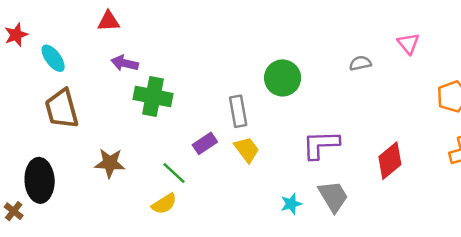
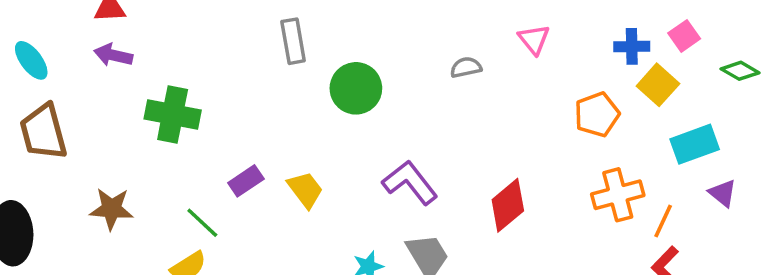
purple arrow: (125, 63) -> (113, 55), moved
gray rectangle: (238, 111) -> (293, 41), moved
purple L-shape: (321, 145) -> (410, 183), turned 54

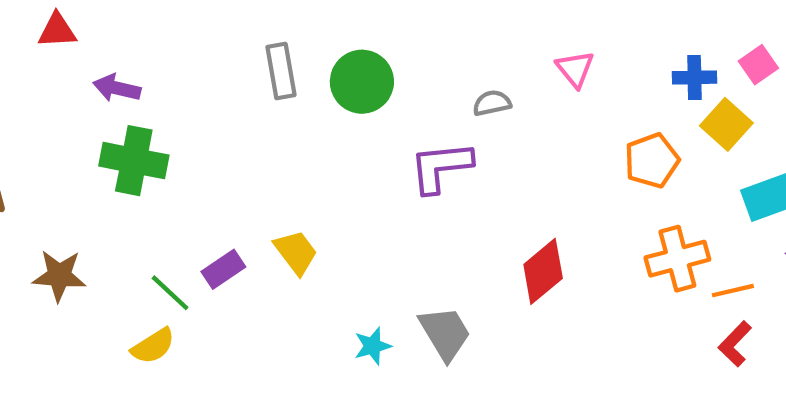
purple arrow: (113, 55) -> (117, 88), moved
green circle: (356, 88) -> (362, 82), moved
purple rectangle: (246, 181) -> (223, 269), moved
purple L-shape: (410, 183) -> (441, 167), moved, turned -58
orange line: (663, 221) -> (733, 291), turned 52

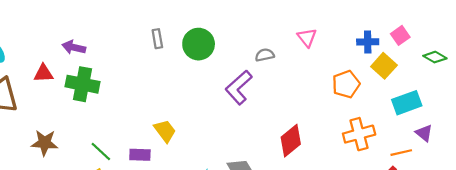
red triangle: (57, 31) -> (43, 73), moved
gray rectangle: (281, 71) -> (157, 39), size x0.7
purple L-shape: (441, 167) -> (239, 87), turned -36
purple rectangle: (223, 269) -> (140, 155), moved, turned 36
orange line: (733, 291) -> (401, 153), moved

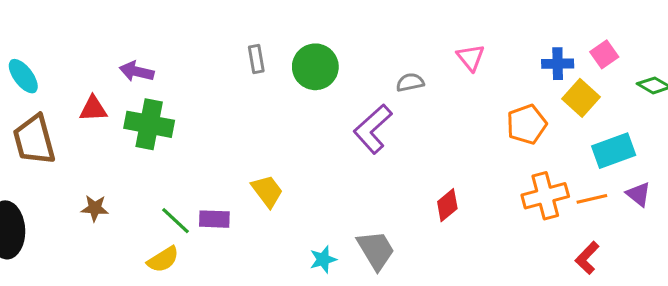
red diamond: (291, 141) -> (447, 205), size x0.7
brown star: (45, 143) -> (95, 208), size x0.7
orange line: (401, 153) -> (592, 199), moved
purple rectangle: (140, 155) -> (214, 219), moved

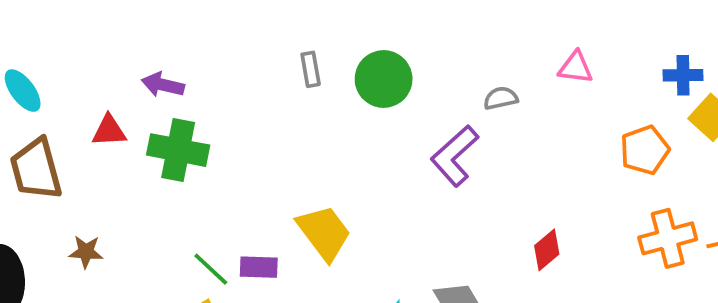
pink triangle: (471, 57) -> (576, 67), turned -44
yellow trapezoid: (267, 191) -> (324, 233), size x1.4
brown star: (95, 208) -> (86, 252), moved

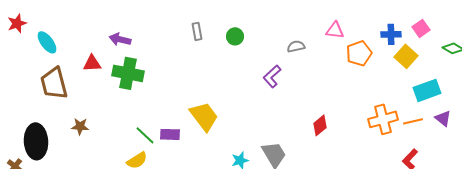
green circle: (384, 79) -> (235, 36), size x0.6
orange pentagon: (645, 150) -> (359, 53), moved
purple L-shape: (455, 156) -> (272, 76), size x0.7

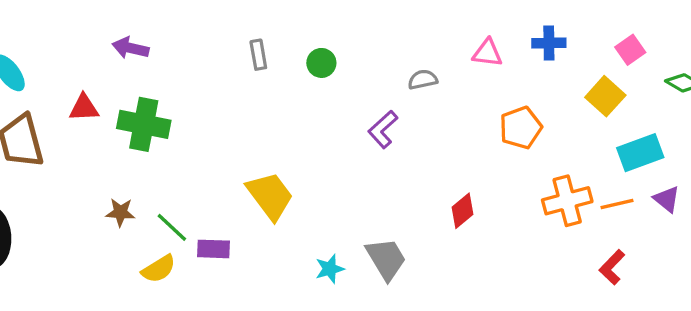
blue cross: (391, 34) -> (549, 43), moved
purple arrow: (120, 39) -> (130, 48), moved
orange pentagon: (359, 53) -> (521, 128), moved
brown star: (80, 126) -> (120, 212), moved
purple rectangle: (170, 134) -> (213, 249), moved

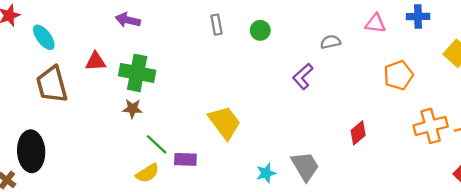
brown star: (120, 212) -> (132, 109), moved

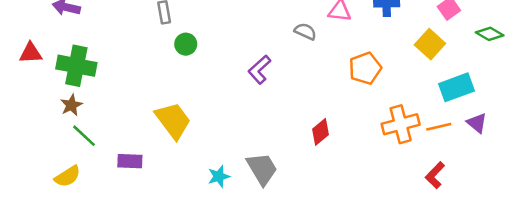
green circle: (260, 30) -> (186, 44), moved
gray semicircle: (330, 42) -> (305, 31), moved, turned 36
brown star: (132, 109) -> (71, 105), turned -30
green line: (157, 144) -> (84, 136), moved
yellow semicircle: (147, 173) -> (67, 176), moved

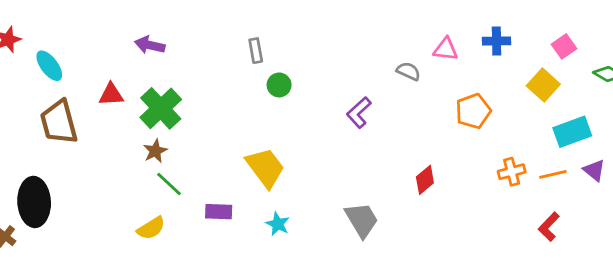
green cross: (76, 66) -> (161, 108), turned 36
orange cross: (401, 124) -> (512, 172), size x0.7
cyan star: (219, 176) -> (278, 224), moved, turned -30

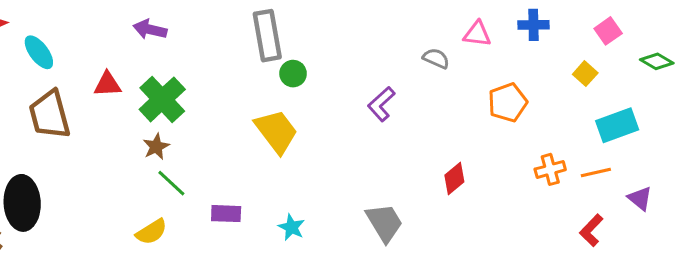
gray rectangle: (256, 51) -> (267, 36), size x1.8
yellow square: (543, 85) -> (585, 74), size x0.7
yellow trapezoid: (265, 168) -> (276, 131), moved
purple triangle: (594, 170) -> (640, 198), moved

